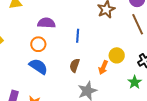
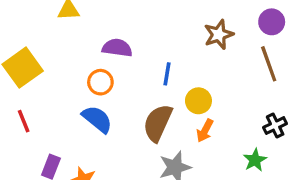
yellow circle: (117, 55) -> (198, 101), moved
brown semicircle: (75, 65) -> (158, 123), size x1.6

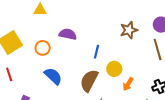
orange circle: (100, 82) -> (43, 48), moved
orange arrow: (205, 131) -> (128, 84), moved

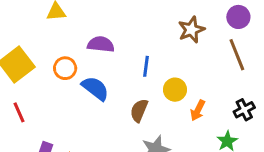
blue semicircle: (53, 76) -> (95, 88), moved
brown semicircle: (89, 81) -> (139, 110), size x0.7

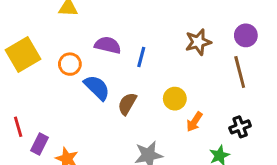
blue line: (146, 66) -> (141, 57), moved
brown semicircle: (139, 110) -> (127, 104), moved
red line: (19, 112) -> (18, 127), moved

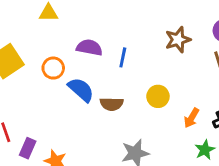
brown semicircle: (127, 104) -> (112, 104), turned -115
orange arrow: (194, 122) -> (192, 118), moved

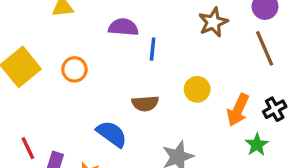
purple semicircle: (89, 47) -> (123, 27), moved
blue semicircle: (81, 90) -> (112, 134), moved
orange arrow: (192, 118) -> (238, 110), size x1.4

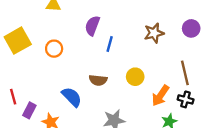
purple semicircle: (123, 27) -> (92, 26), turned -84
brown line: (265, 48) -> (185, 73), moved
black cross: (275, 109) -> (186, 99), turned 35

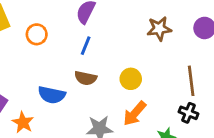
blue line: (110, 44) -> (86, 46), moved
orange arrow: (160, 96) -> (135, 113), moved
blue semicircle: (72, 97) -> (52, 95), turned 140

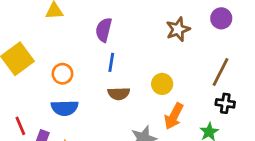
orange circle: (37, 34) -> (62, 74), moved
brown line: (191, 81) -> (221, 72), turned 48
blue semicircle: (52, 95) -> (65, 108), moved

